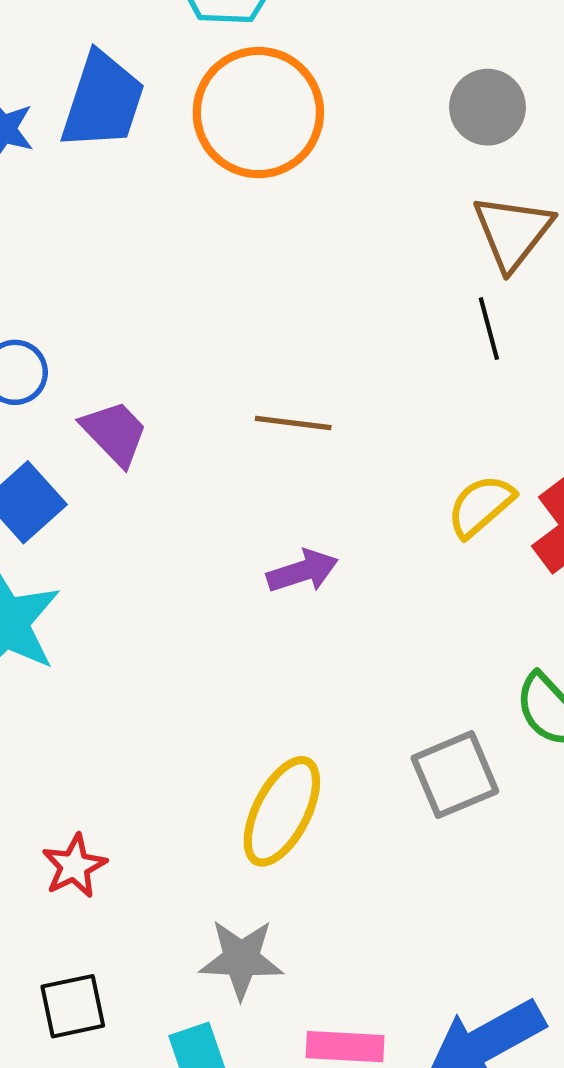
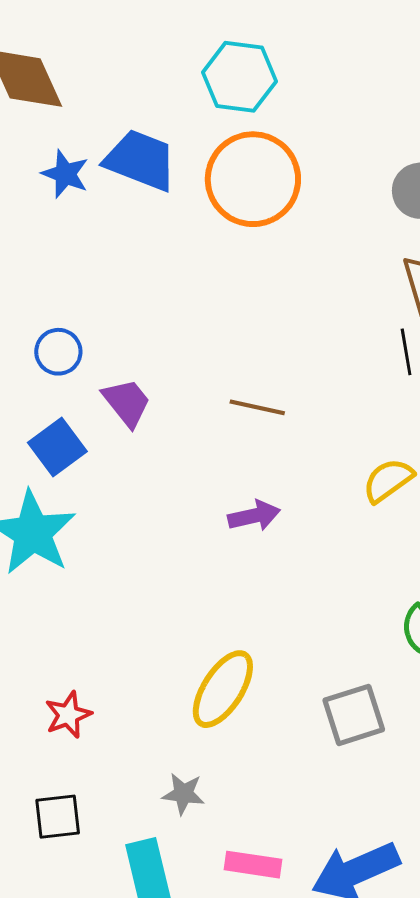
blue trapezoid: (103, 101) -> (141, 160), turned -92
gray square: (455, 775) -> (354, 715), moved
gray star: (241, 959) -> (183, 794), size x0.7

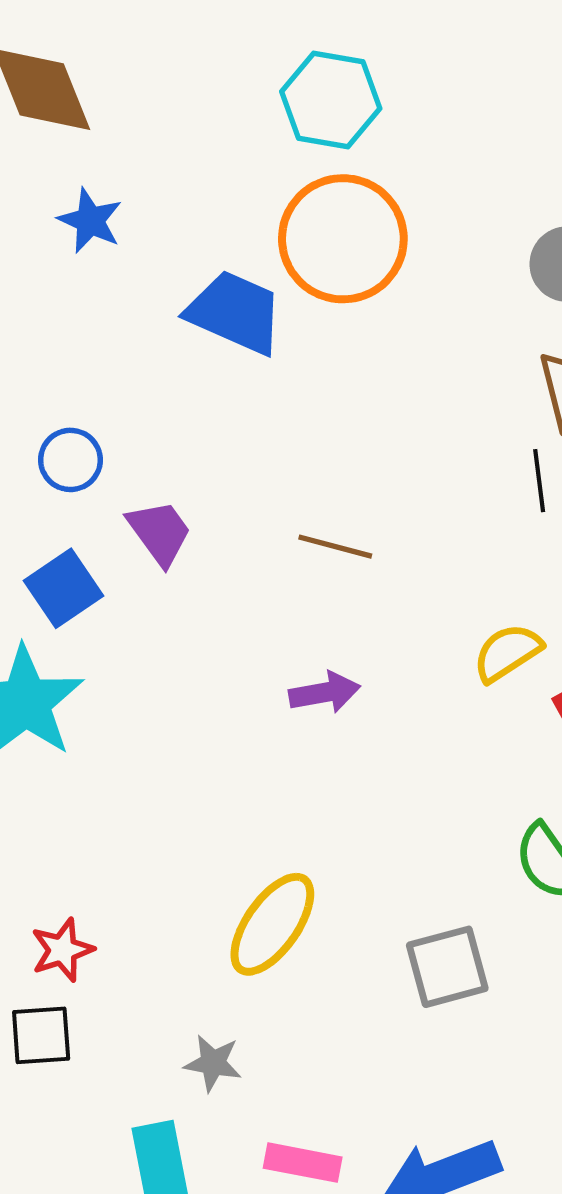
blue trapezoid: (141, 160) -> (235, 312), moved
black square: (58, 817) -> (41, 1035), moved

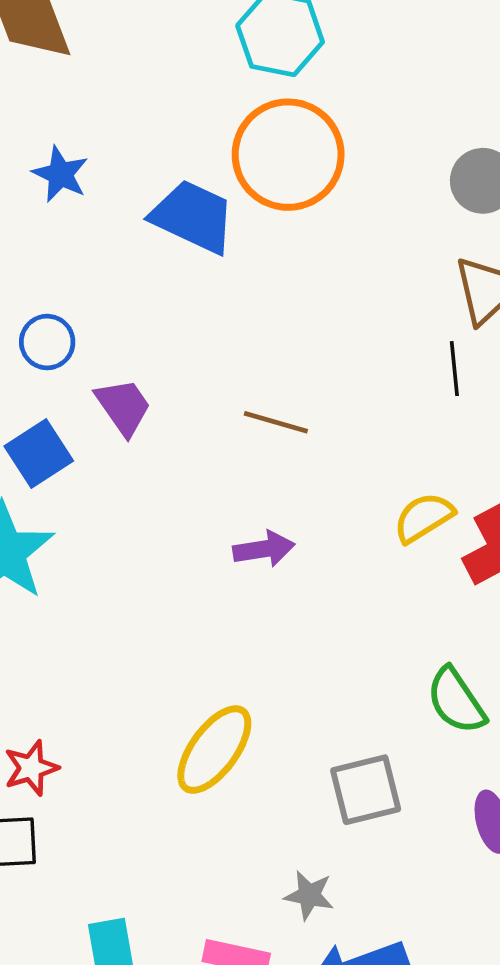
blue star: (90, 221) -> (60, 174), moved
gray star: (213, 1063) -> (309, 895), moved

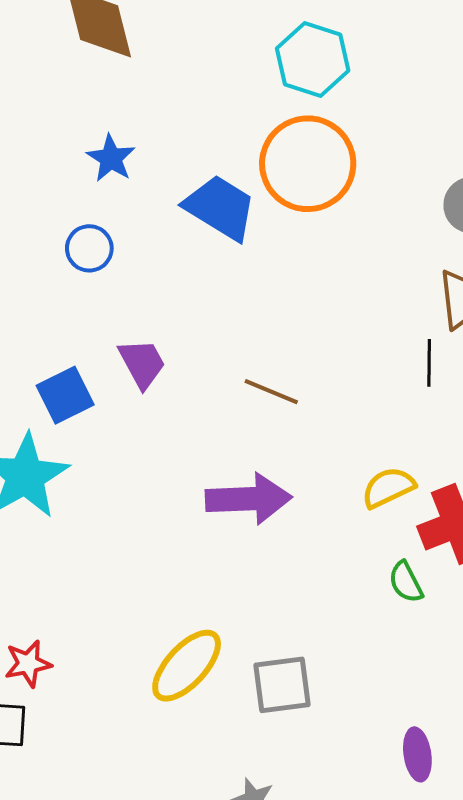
blue circle: (47, 342) -> (89, 248), moved
purple arrow: (264, 549) -> (249, 499), size x1.6
green semicircle: (456, 701) -> (406, 582), moved, size x0.7
gray square: (366, 790) -> (282, 685), moved

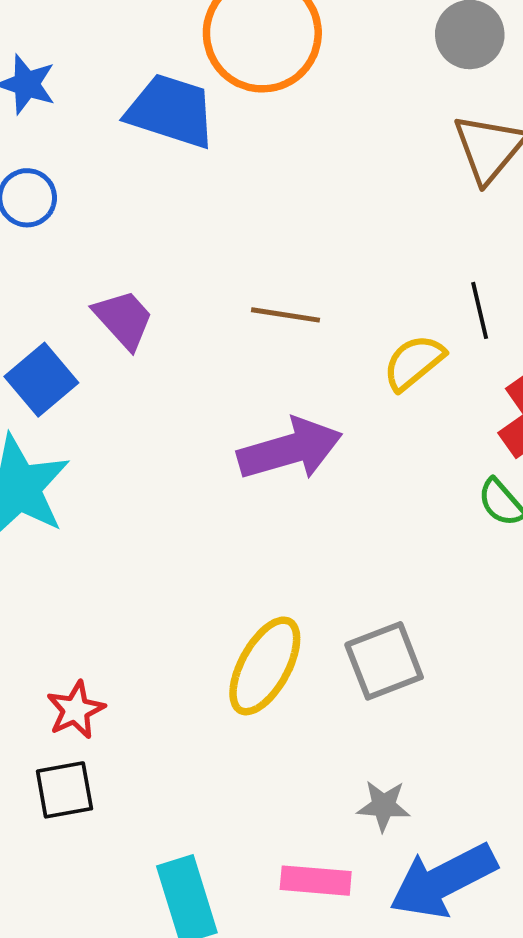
black line: (429, 363) -> (480, 310), moved
yellow semicircle: (388, 487) -> (414, 362), moved

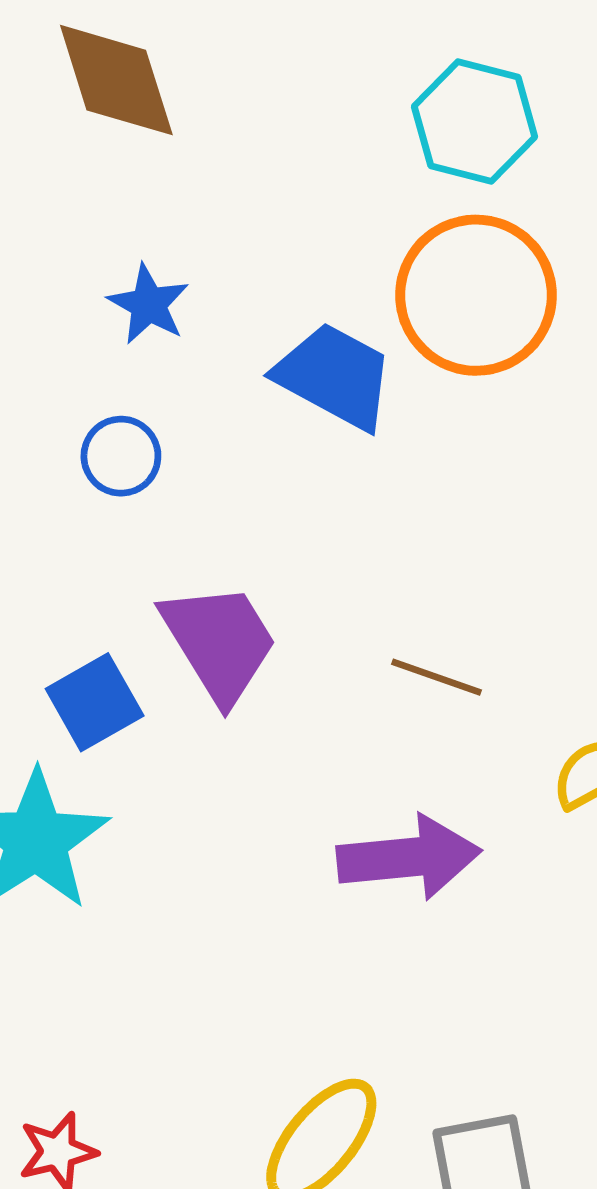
purple trapezoid: (124, 319) -> (219, 642), size x1.5

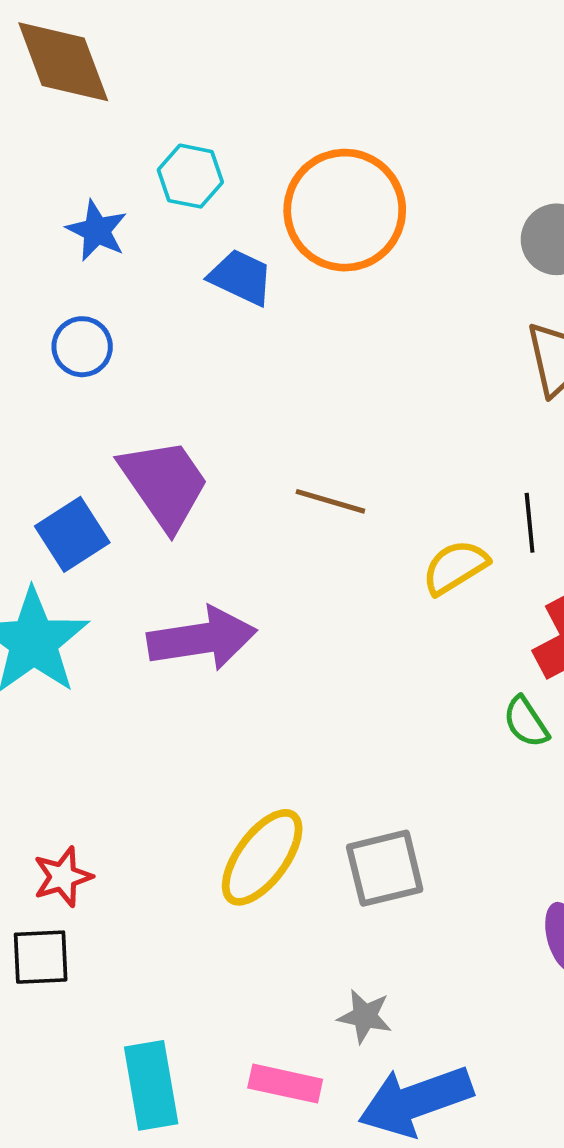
cyan hexagon: (475, 122) -> (190, 176), moved, size x0.7
blue trapezoid: (335, 376) -> (241, 277), size x0.7
purple arrow: (409, 857) -> (202, 639), moved

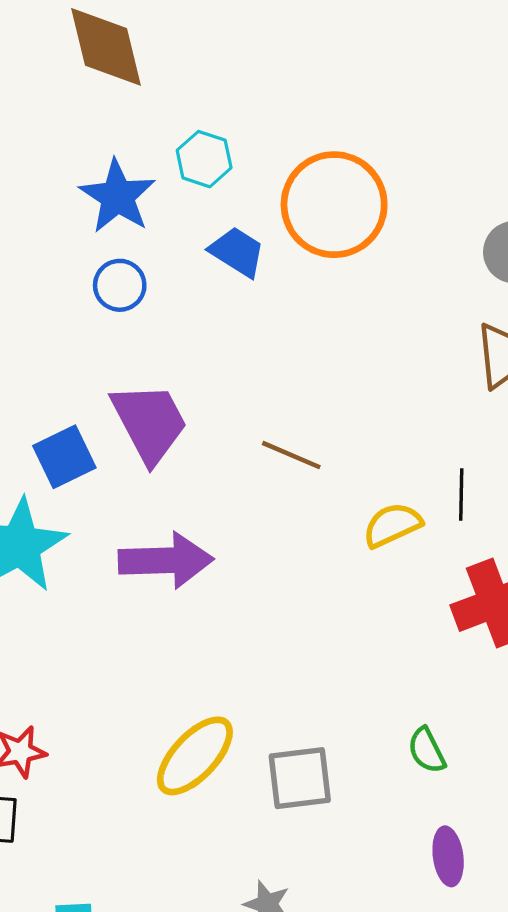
blue star: (97, 231) -> (117, 196), size x1.4
blue circle: (82, 347) -> (120, 285), moved
green semicircle: (526, 722) -> (427, 750), moved

